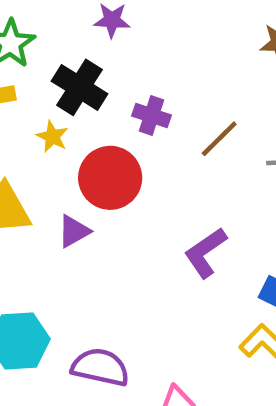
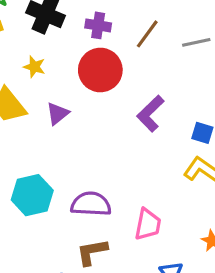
yellow star: (52, 137) -> (34, 67), moved
red circle: (110, 178) -> (100, 70), moved

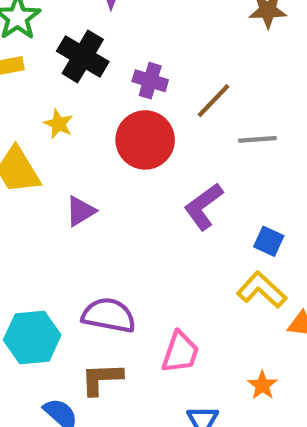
gray line: (196, 42) -> (257, 139), moved
purple triangle: (58, 114) -> (81, 211), moved
cyan hexagon: (32, 195) -> (32, 338), moved

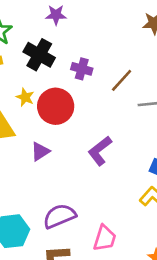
red circle: (145, 140) -> (56, 106), moved
purple L-shape: (203, 206) -> (100, 151), moved
purple semicircle: (109, 315) -> (59, 216), turned -32

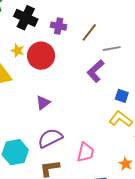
purple triangle: (40, 151) -> (43, 103), moved
purple L-shape: (100, 151) -> (96, 71), moved

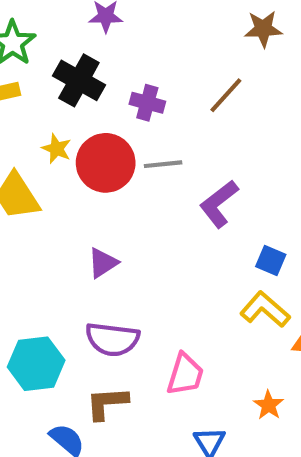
brown line: (89, 32) -> (226, 95), moved
gray line: (112, 49) -> (163, 164), moved
purple semicircle: (50, 138) -> (112, 339), turned -150

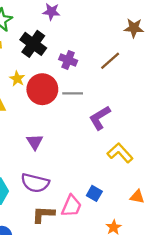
blue square: (271, 261) -> (94, 193), moved
purple triangle: (103, 263) -> (35, 142), turned -36
yellow L-shape: (265, 309) -> (120, 153), moved
brown L-shape: (107, 403) -> (43, 214), moved

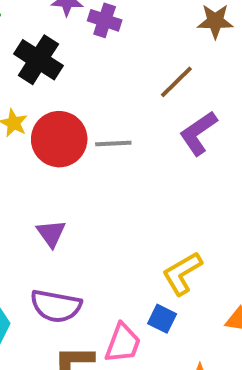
purple cross: (68, 60) -> (105, 20), moved
purple L-shape: (100, 118) -> (198, 133), moved
yellow L-shape: (120, 153) -> (182, 273), moved, turned -75

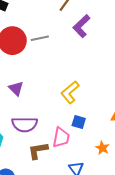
yellow L-shape: (182, 273) -> (70, 92), moved

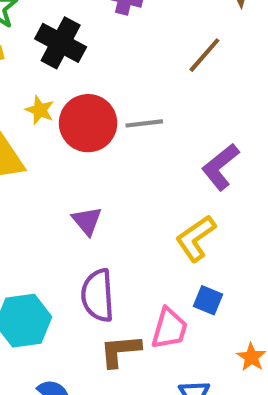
purple L-shape: (81, 26) -> (220, 167), moved
purple semicircle: (25, 124) -> (98, 295), turned 80

